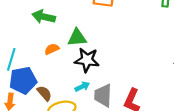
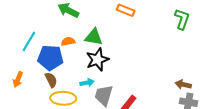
black star: (87, 60) -> (97, 60), turned 30
blue pentagon: (23, 80) -> (50, 58), moved

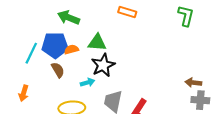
blue pentagon: (50, 58) -> (55, 45), moved
brown semicircle: (51, 80) -> (58, 70), moved
cyan arrow: (87, 83) -> (87, 83), moved

